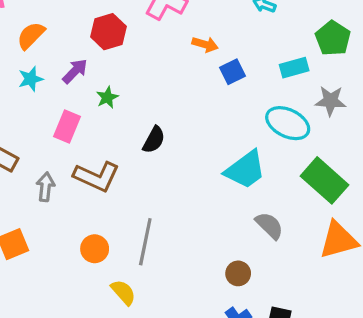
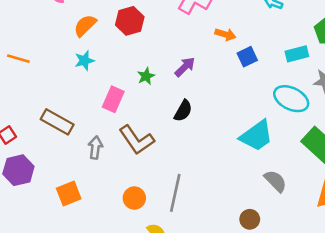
red hexagon: (108, 32) -> (130, 21), moved
purple arrow: (75, 71) -> (185, 67), moved
brown L-shape: (97, 177) -> (137, 140), turned 30

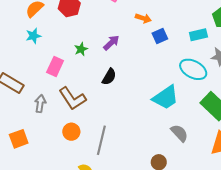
orange circle: (134, 198) -> (71, 132), moved

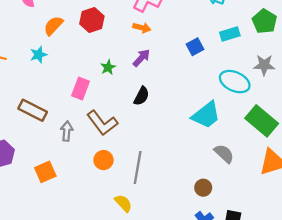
orange arrow: (143, 18) -> (142, 28), moved
cyan rectangle: (198, 35) -> (230, 34), moved
cyan star: (33, 36) -> (38, 55), moved

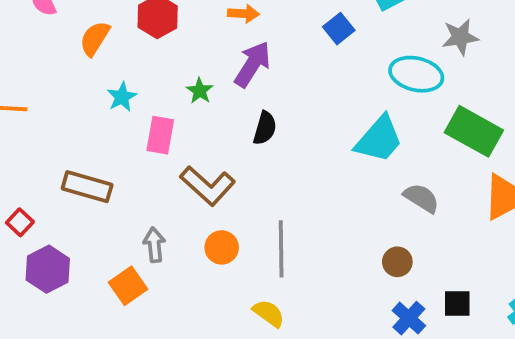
cyan star: (38, 55) -> (122, 97), moved
purple arrow: (141, 58) -> (252, 64), size x1.4
gray arrow: (67, 131) -> (154, 245), moved

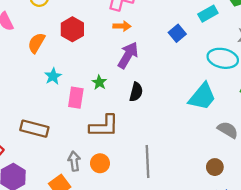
green star: (200, 91) -> (99, 82), moved
brown L-shape: (208, 186) -> (104, 126), turned -40
orange circle: (222, 247) -> (100, 163), moved

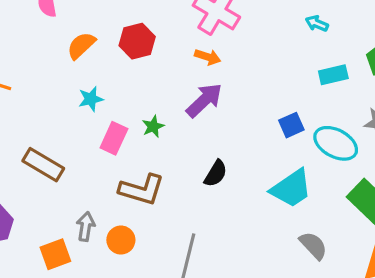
blue square: (177, 33) -> (291, 125), moved
black semicircle: (136, 92) -> (216, 173), moved

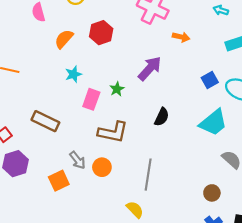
orange arrow: (208, 57) -> (181, 37), moved
gray arrow: (86, 226) -> (77, 160), turned 138

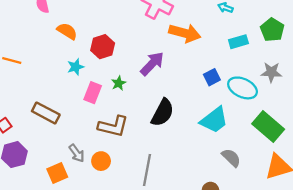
red hexagon: (101, 33) -> (103, 47), moved
orange arrow: (181, 37) -> (185, 33), size x1.8
orange semicircle: (64, 39) -> (67, 31), turned 78
black semicircle: (162, 117) -> (163, 113), size x1.5

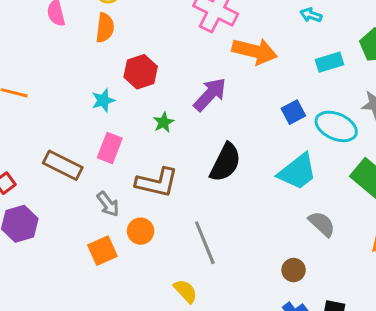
orange semicircle: (67, 31) -> (105, 28), moved, turned 66
pink rectangle: (93, 93) -> (110, 148), moved
gray arrow: (77, 153) -> (108, 204), moved
gray line: (147, 170) -> (205, 243), turned -32
orange square: (57, 173) -> (102, 251), moved

